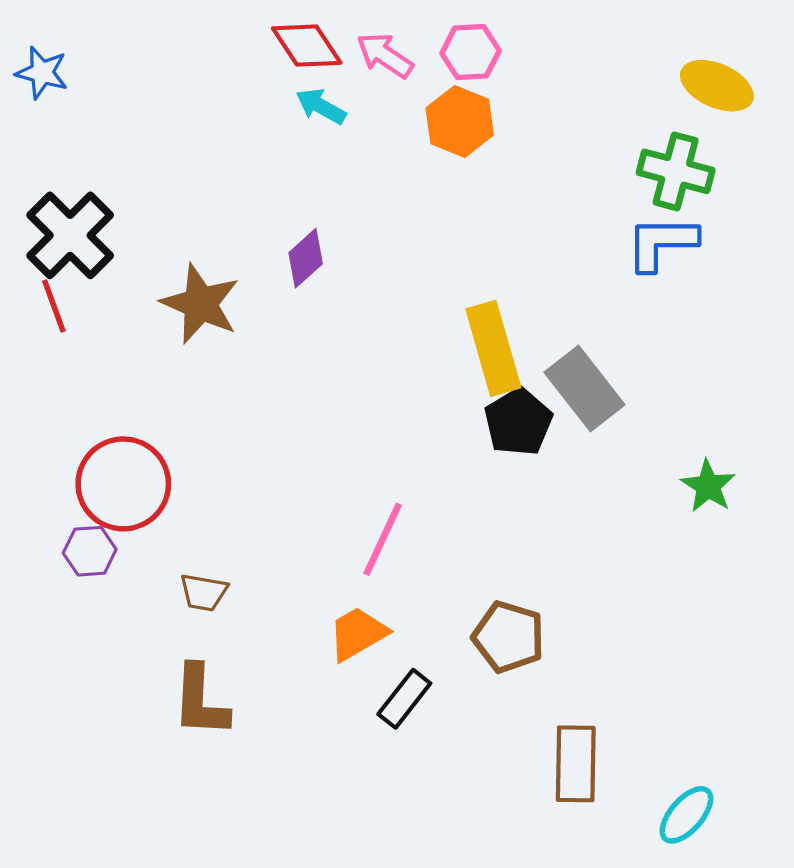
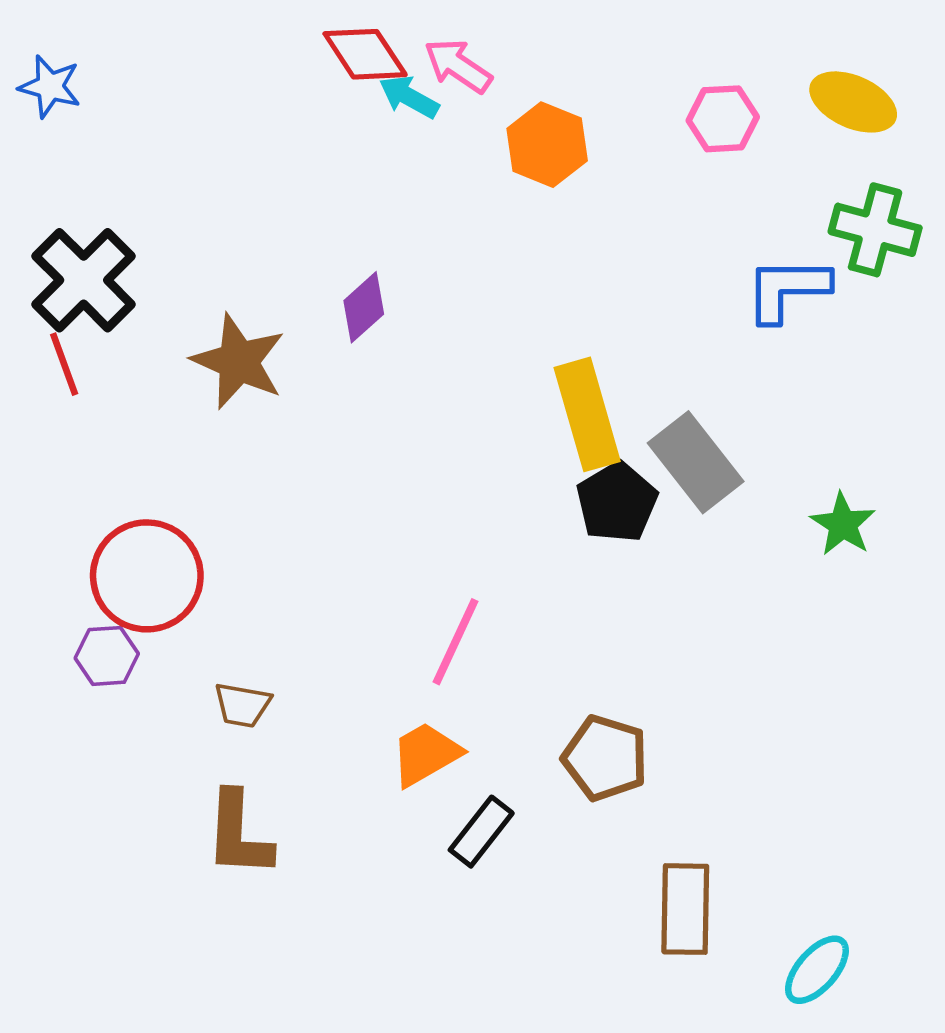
pink hexagon: (471, 52) -> (723, 119), moved
cyan arrow: (321, 106) -> (409, 97), moved
green cross: (676, 171) -> (875, 230), moved
green star: (708, 486) -> (843, 524), moved

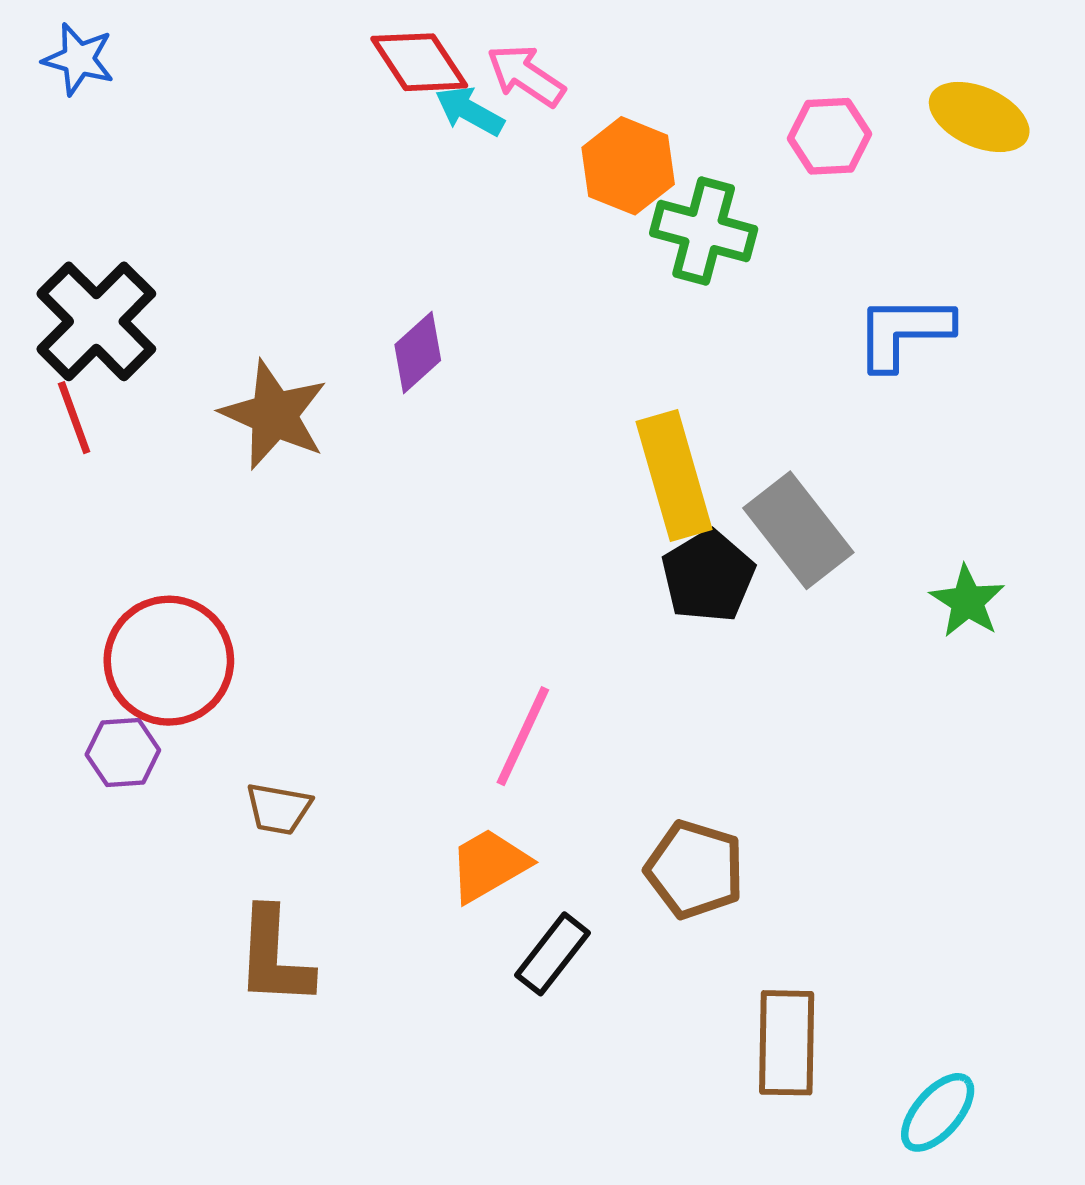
blue star: (50, 86) -> (79, 59), moved
green cross: (875, 230) -> (704, 231), moved

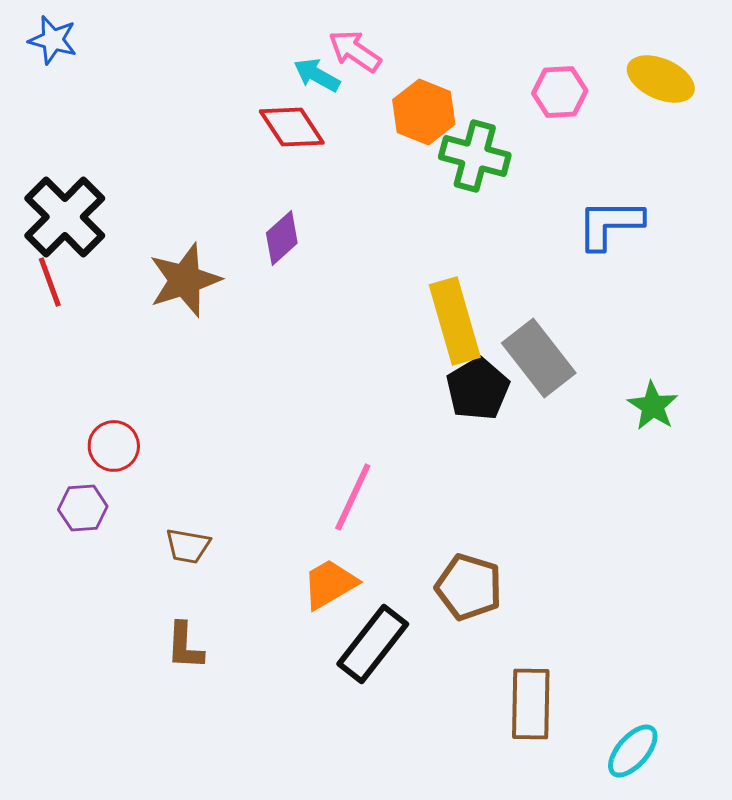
red diamond: (419, 62) -> (292, 127), moved
brown star: (274, 415) -> (185, 280), turned 30
red circle: (169, 661) -> (114, 446), size x0.6
black rectangle: (553, 954) -> (373, 644), size x1.4
brown L-shape: (274, 957) -> (185, 646), size x0.7

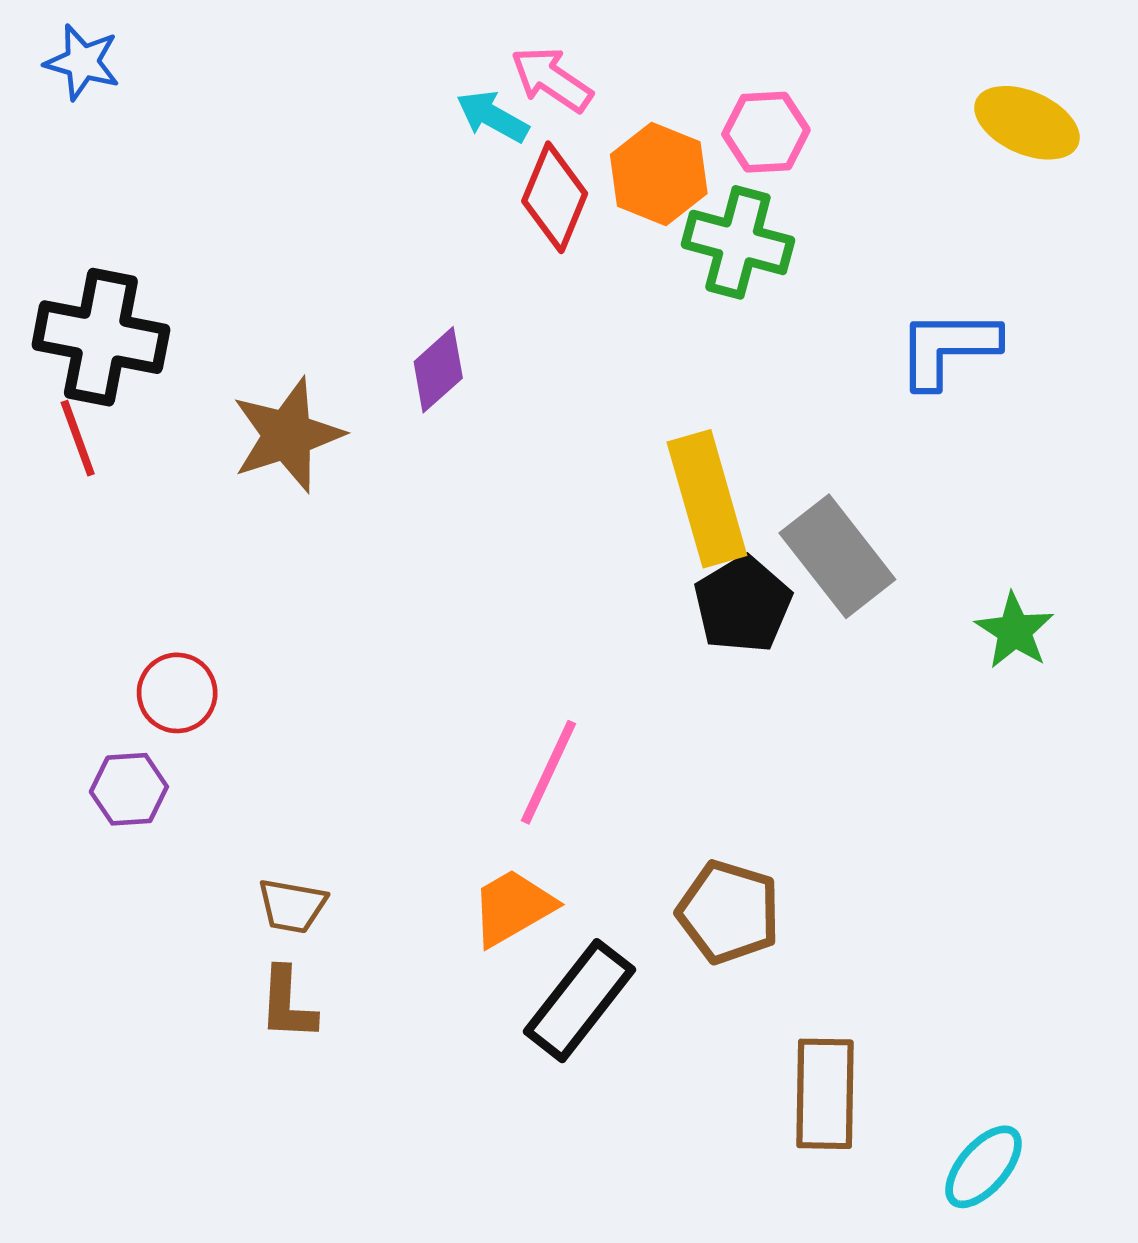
pink hexagon: (560, 92) -> (766, 132), moved
red diamond: (292, 127) -> (555, 197), moved, turned 56
black cross: (65, 217) -> (101, 337), turned -34
brown trapezoid: (188, 546) -> (292, 906), moved

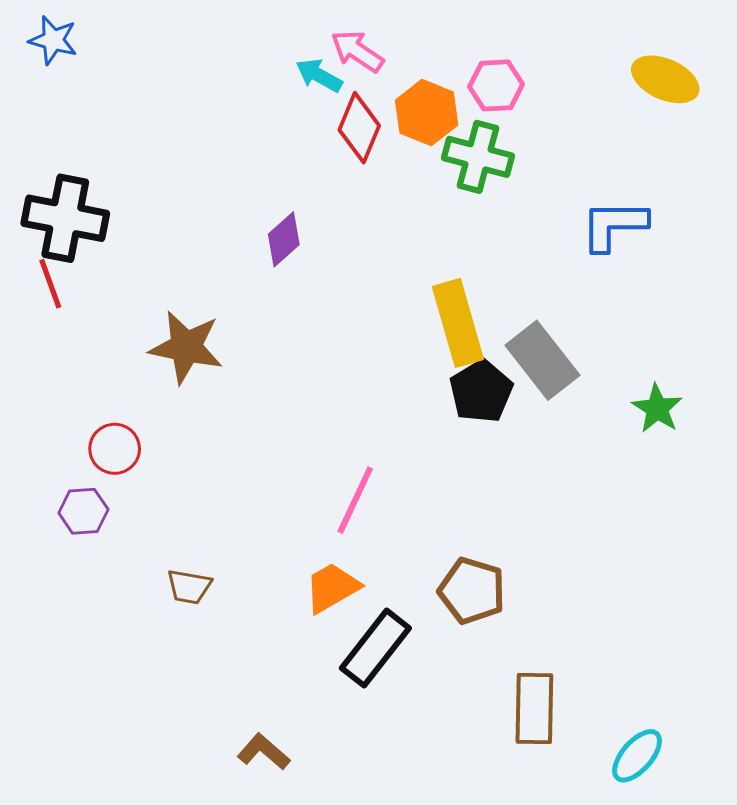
brown star: (287, 435) -> (186, 347), moved, turned 30
brown L-shape: (287, 1004) -> (264, 752), moved, turned 128

